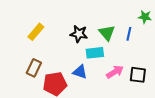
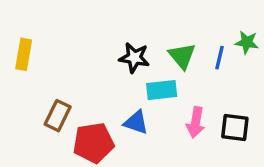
green star: (145, 17) -> (247, 42), moved
yellow rectangle: (36, 32) -> (24, 54), moved, turned -30
pink arrow: (115, 72) -> (196, 122), turned 132

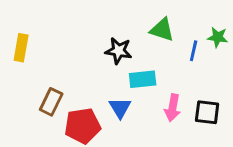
green triangle: (182, 56) -> (162, 30), moved, turned -32
blue triangle: (136, 122) -> (120, 108), turned 40

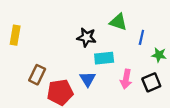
green star: (218, 37) -> (159, 55), moved
black square: (207, 112) -> (151, 82), turned -30

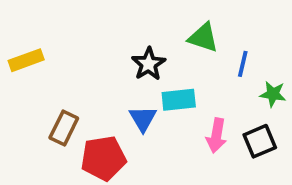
yellow rectangle: (15, 35) -> (26, 60), turned 60
black star: (87, 37) -> (149, 64), turned 30
blue triangle: (88, 79) -> (143, 119), moved

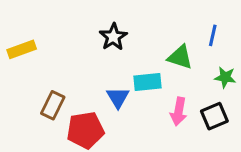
green triangle: (203, 38) -> (180, 57), moved
black star: (149, 64) -> (113, 37), moved
blue line: (243, 64) -> (213, 35), moved

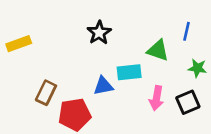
blue triangle: (118, 97) -> (103, 86), turned 50

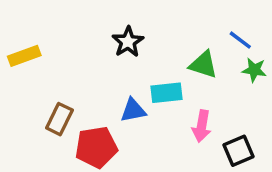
blue line: (187, 31) -> (240, 40), turned -66
green star: (197, 68) -> (254, 70), moved
black square: (188, 102) -> (238, 151), moved

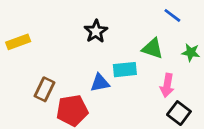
blue line: (240, 40) -> (172, 15), moved
pink arrow: (202, 126) -> (167, 85), moved
black square: (238, 151) -> (179, 113), turned -30

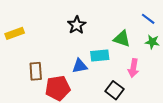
blue line: (172, 15) -> (148, 19), moved
brown rectangle: (44, 89) -> (36, 71), turned -30
black square: (179, 113) -> (114, 90), moved

